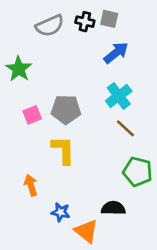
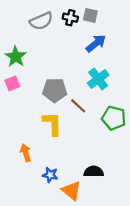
pink square: (32, 115) -> (12, 83), moved
brown line: (125, 128) -> (78, 106), moved
green pentagon: (138, 172) -> (114, 118), moved

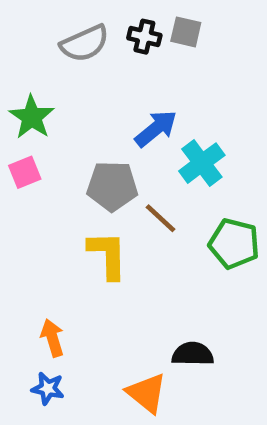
blue arrow: (96, 43) -> (156, 129), moved
orange arrow: (26, 153) -> (52, 338), moved
blue star: (50, 175) -> (48, 388), moved

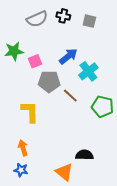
gray square: (186, 32) -> (89, 21), moved
green star: (32, 117) -> (14, 51), turned 30
pink square: (25, 172) -> (35, 61), moved
yellow L-shape: (108, 255) -> (30, 112), moved

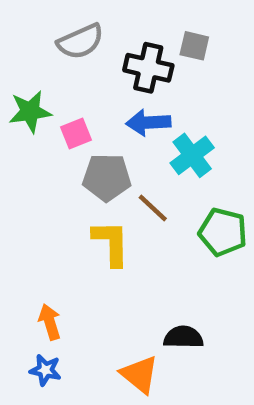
black cross: (63, 16) -> (148, 68), moved, size x1.5
blue arrow: (68, 56) -> (148, 123), turned -144
yellow L-shape: (30, 112) -> (111, 243), moved

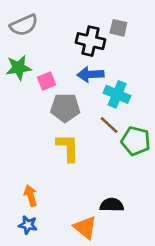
gray semicircle: (80, 41) -> (24, 25), moved
cyan cross: (192, 155) -> (117, 94), turned -30
brown line: (153, 208) -> (109, 125), moved

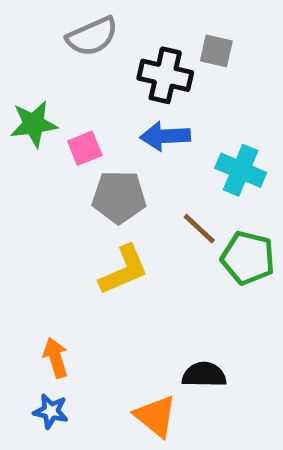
gray semicircle: (24, 25) -> (92, 36), moved
cyan cross: (117, 94) -> (241, 170), moved
yellow L-shape: (68, 148) -> (124, 270), turned 68

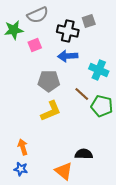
gray square: (216, 51) -> (89, 21), turned -32
green star: (34, 124) -> (14, 30), moved
pink square: (85, 148) -> (35, 45), moved

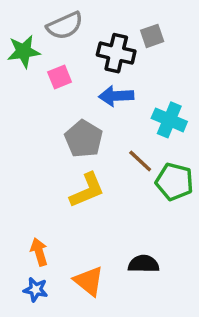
gray pentagon: (49, 81) -> (84, 139), turned 30
orange triangle: (64, 171) -> (89, 281), moved

